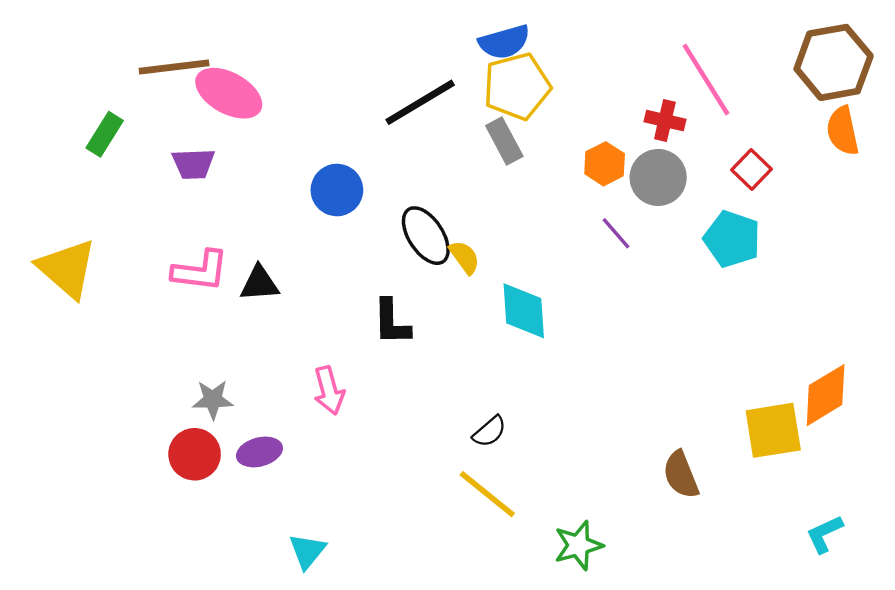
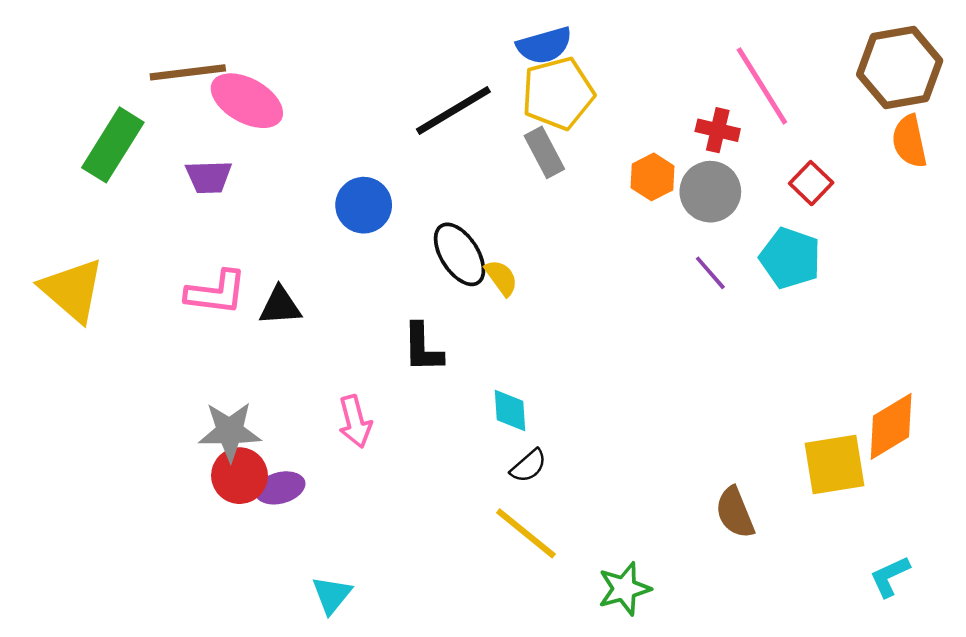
green rectangle: (105, 134) -> (113, 145), size x1.5
purple line: (616, 233) -> (710, 273), moved
cyan diamond: (524, 311) -> (510, 410), moved, size x0.7
gray star: (213, 400) -> (230, 431), size x1.4
red circle: (195, 454) -> (240, 476), moved

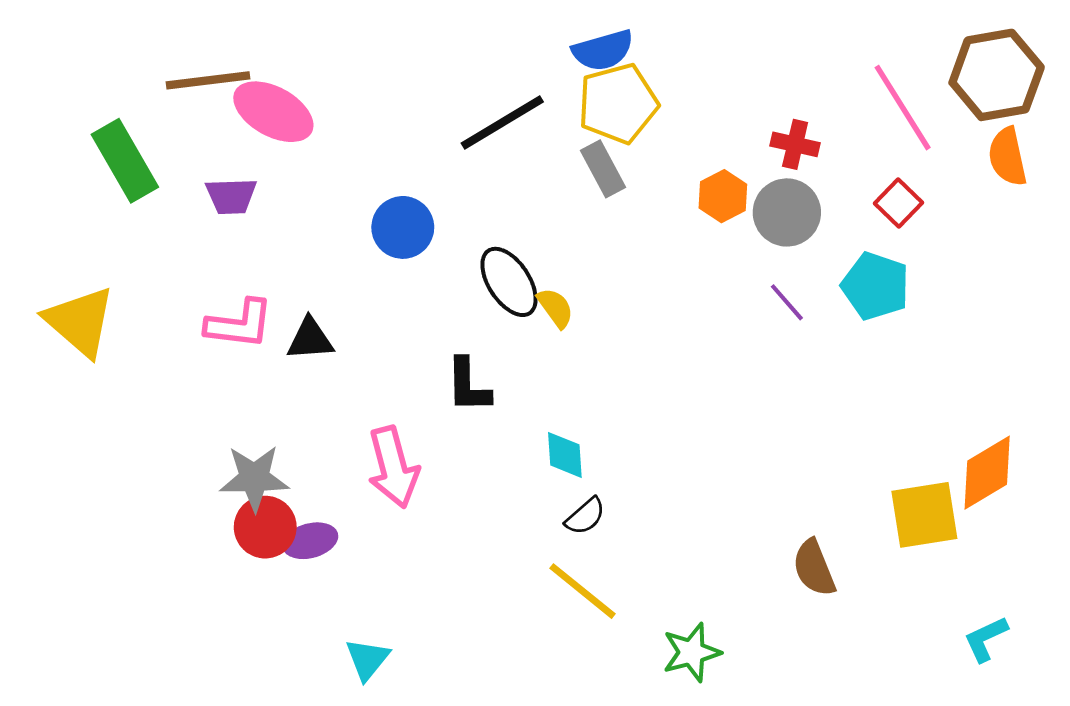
pink line: (762, 86) -> (903, 108), moved
green rectangle: (113, 145) -> (125, 161), turned -62
pink arrow: (355, 422) -> (393, 467), size x1.4

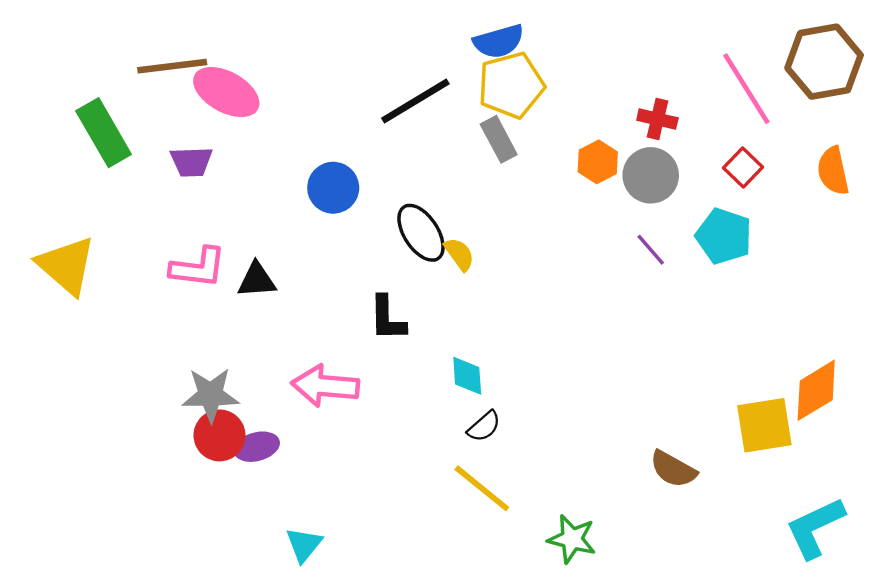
orange semicircle: (1008, 157) -> (833, 171), moved
pink arrow: (393, 467) -> (325, 386), turned 110
brown semicircle: (814, 568) -> (673, 469), turned -39
cyan L-shape: (986, 639) -> (815, 528), size x1.6
green star: (692, 652) -> (572, 539), turned 30

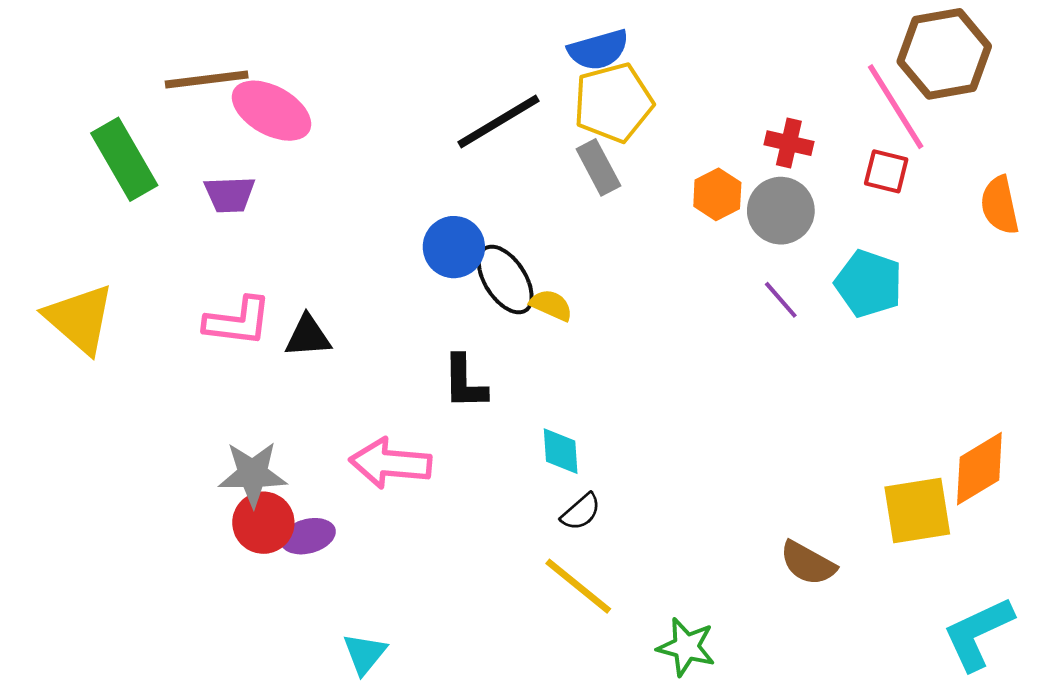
brown hexagon: (824, 62) -> (944, 54), moved
red square: (743, 167) -> (886, 171), moved, turned -30
blue circle: (333, 188) -> (454, 247), moved
yellow semicircle: (459, 254) -> (551, 305), turned -30

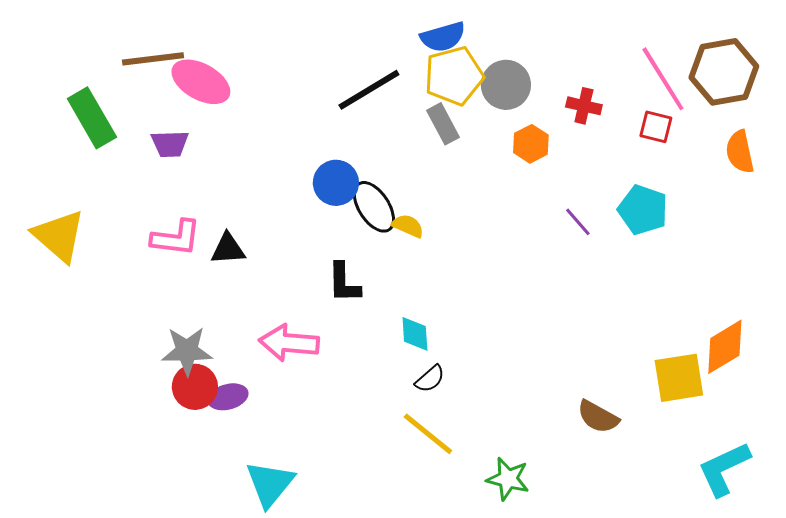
brown hexagon: (944, 54) -> (724, 72), moved
gray circle: (781, 211) -> (506, 85), moved
cyan triangle: (365, 654) -> (270, 484), size x1.5

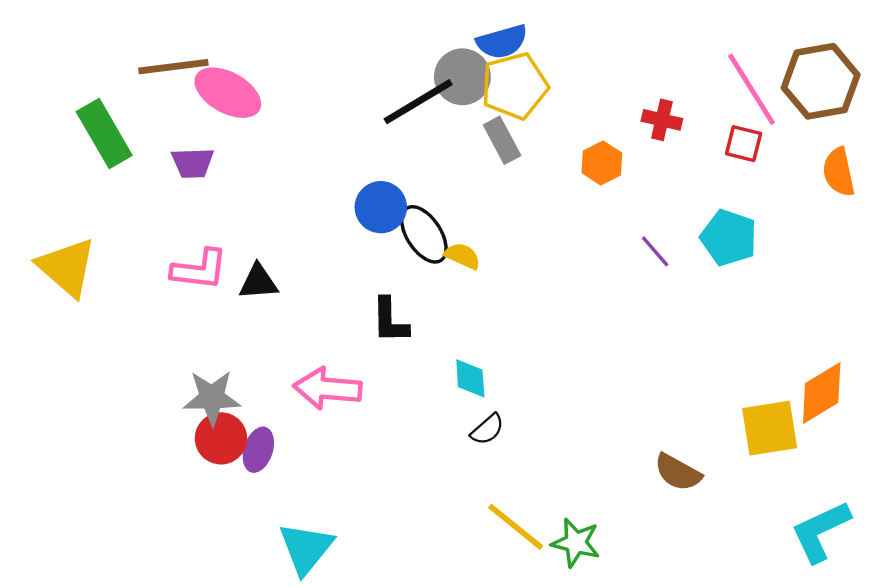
gray circle: (506, 85) -> (462, 77), moved
purple ellipse: (228, 397) -> (258, 450), turned -57
yellow line: (428, 434) -> (516, 527), moved

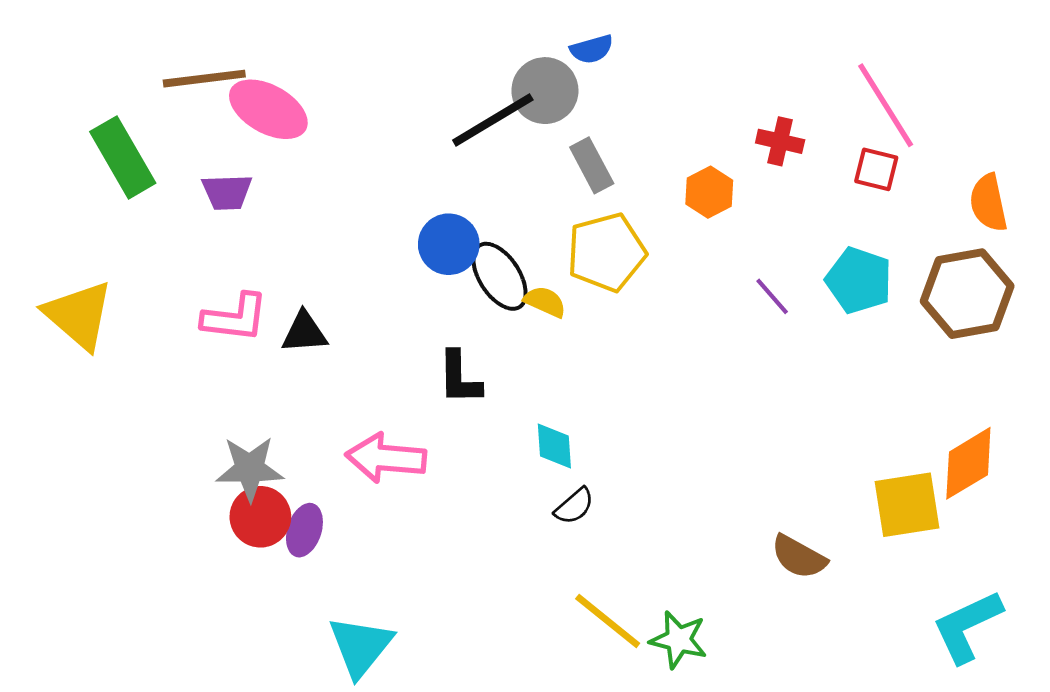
blue semicircle: (502, 42) -> (592, 49), size x0.7
brown hexagon: (821, 81) -> (967, 294), moved
yellow pentagon: (515, 86) -> (606, 252), moved

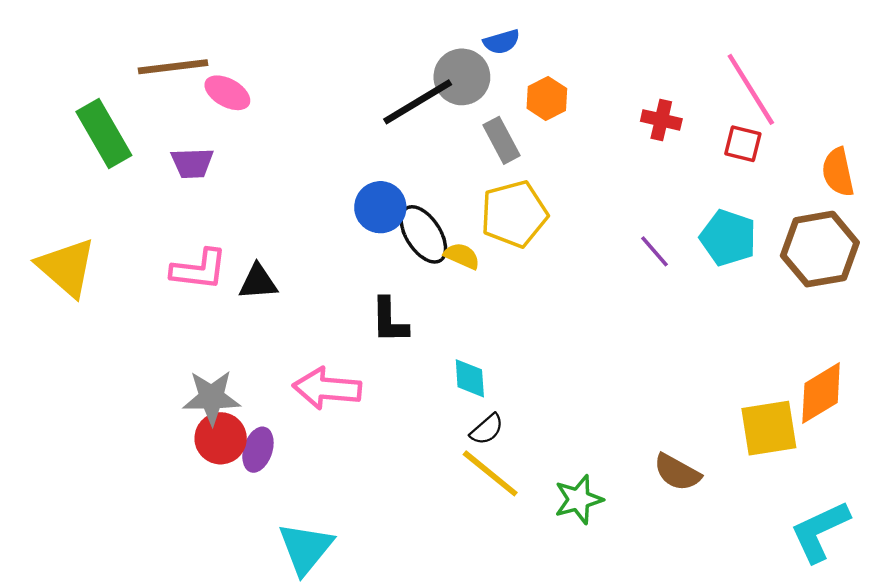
pink ellipse: (268, 109) -> (227, 93), size x0.7
orange hexagon: (709, 192) -> (547, 98), moved
yellow line: (608, 621) -> (490, 473), moved
green star: (679, 640) -> (579, 499), moved, turned -30

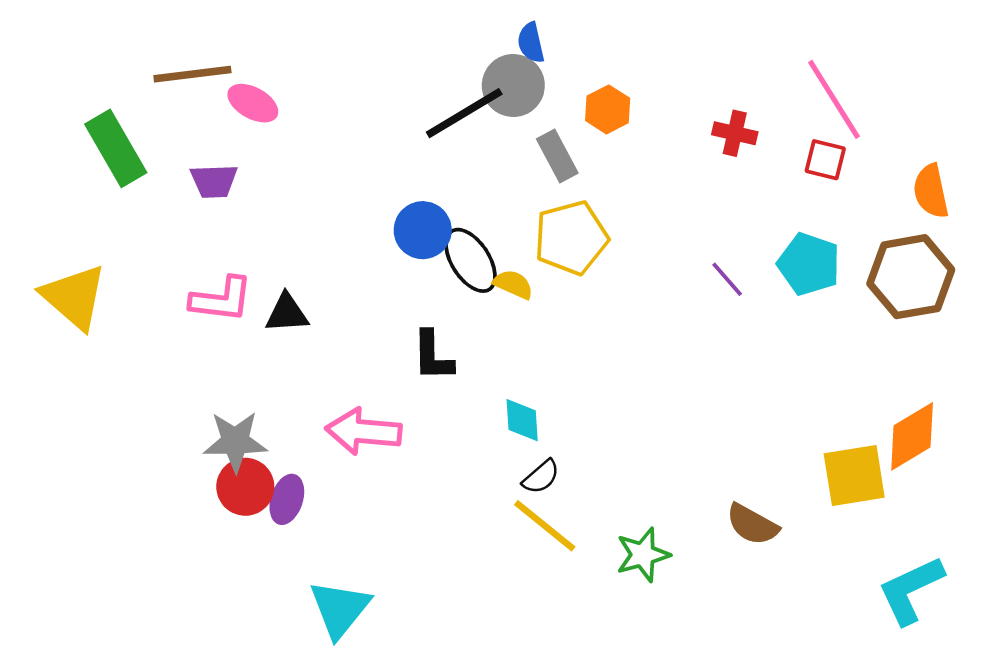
blue semicircle: (502, 42) -> (531, 43), moved, turned 93

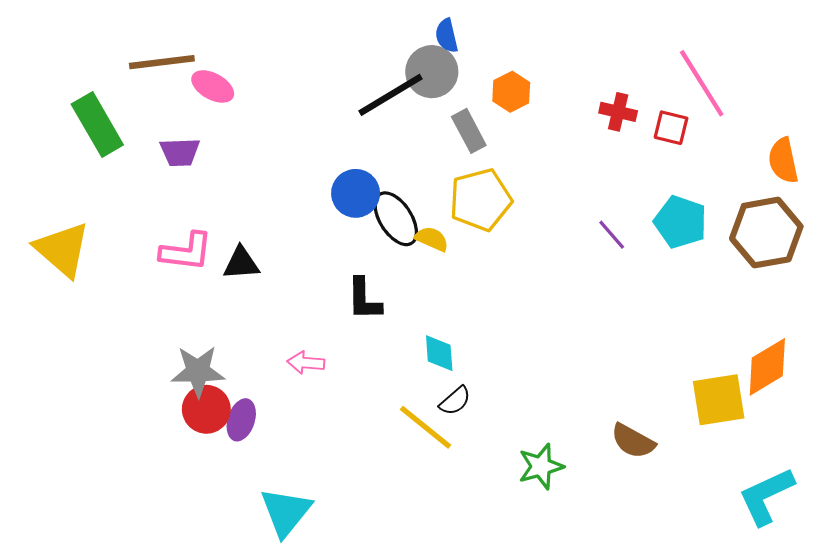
red square: (825, 160) -> (671, 128), moved
pink arrow: (364, 431) -> (306, 363), size x0.6
yellow line: (545, 526) -> (425, 427), moved

